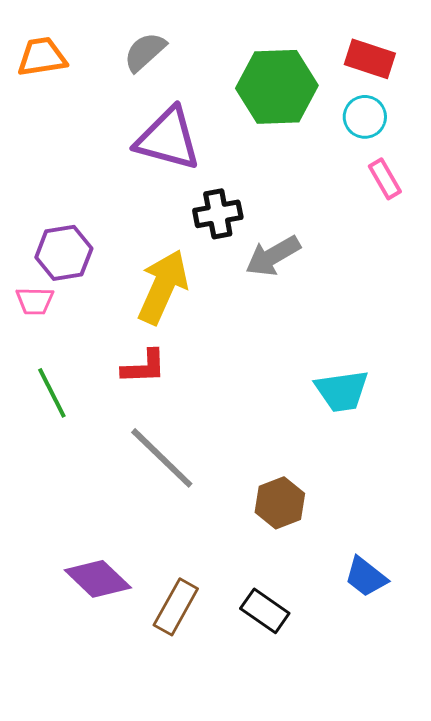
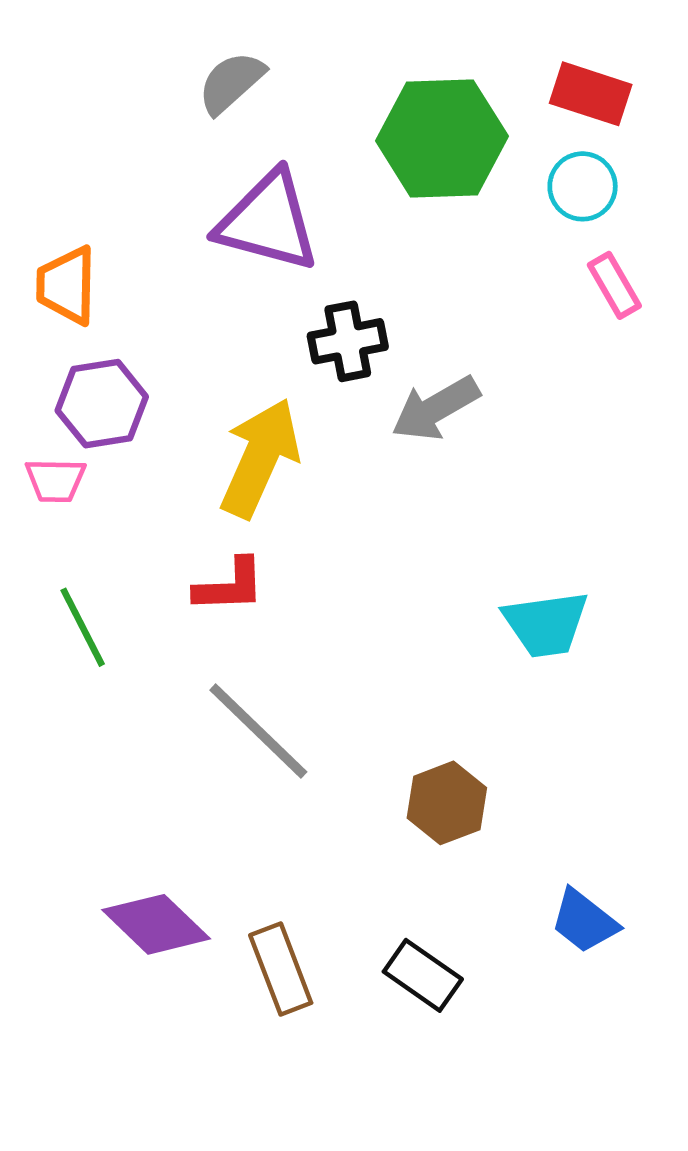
orange trapezoid: (42, 57) -> (67, 285), moved, turned -80
brown rectangle: (176, 607) -> (281, 969), turned -50

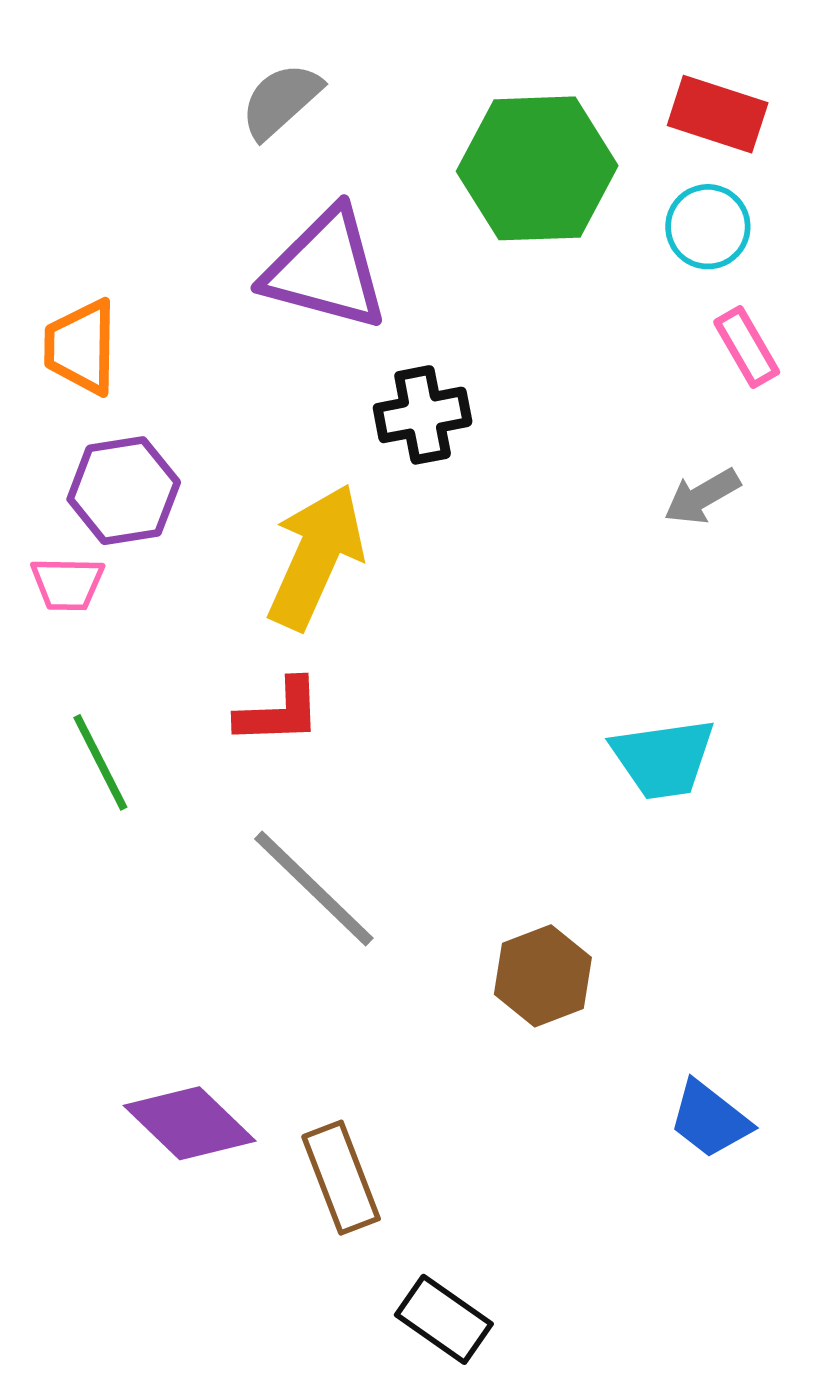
gray arrow: (436, 408) -> (702, 496), moved, size x0.7
black rectangle: (423, 975) -> (444, 1319), moved

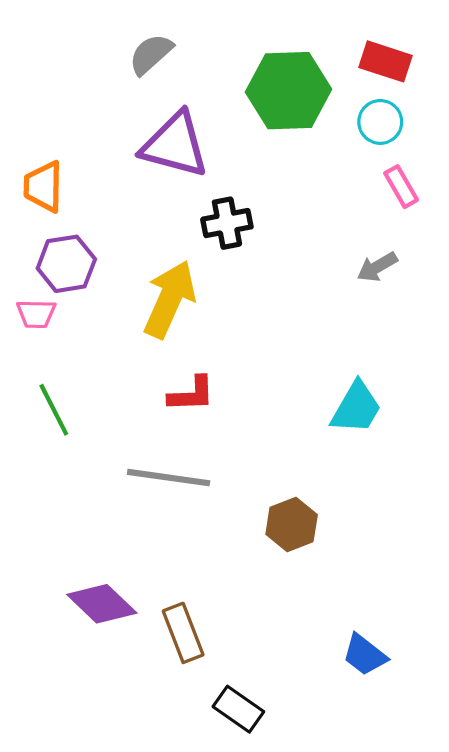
red L-shape: (279, 712) -> (191, 394), moved
cyan trapezoid: (663, 758) -> (356, 408), turned -52
gray line: (314, 888) -> (169, 478), turned -36
blue trapezoid: (710, 1119) -> (365, 655), moved

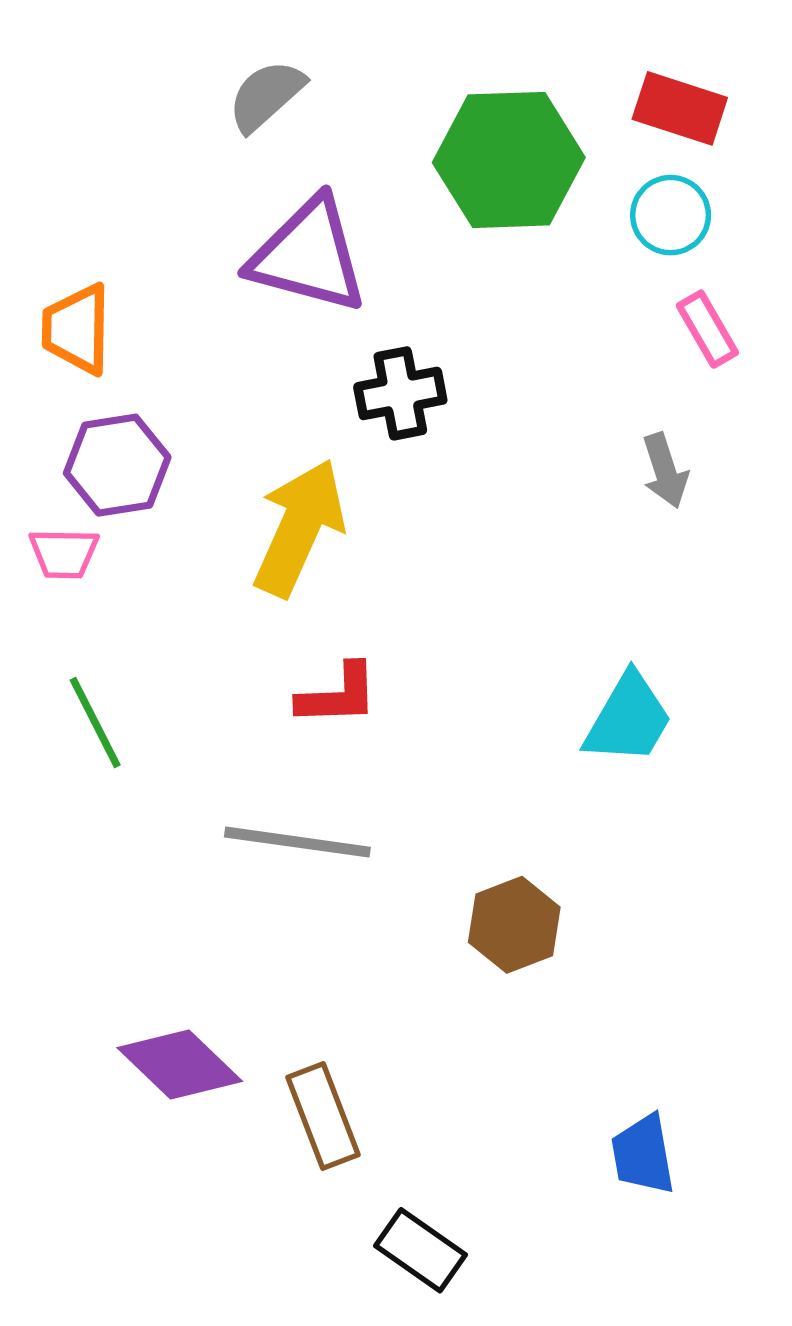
gray arrow: (377, 267) -> (665, 471), turned -78
blue trapezoid: (365, 655) -> (643, 1155), turned 42

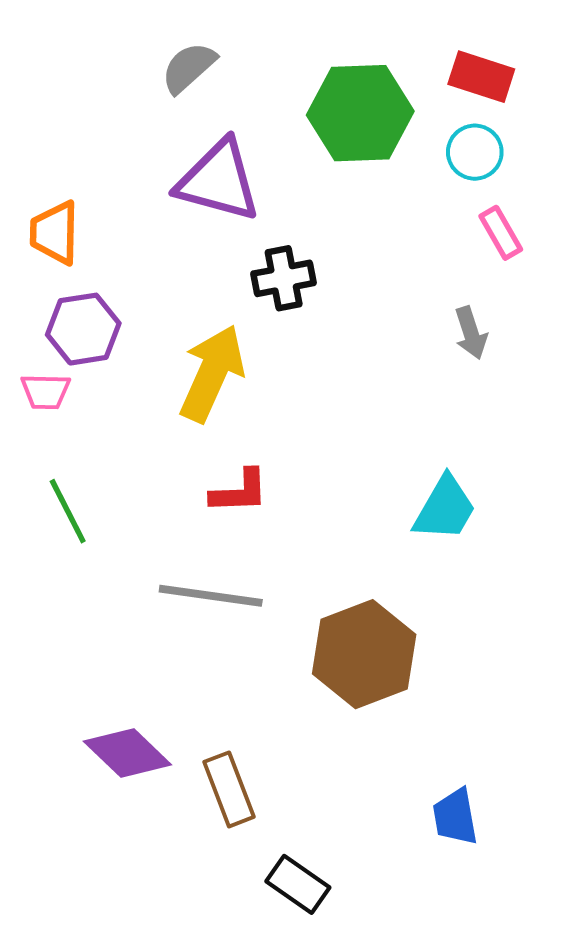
brown hexagon: (514, 925) -> (364, 654), size x1.6

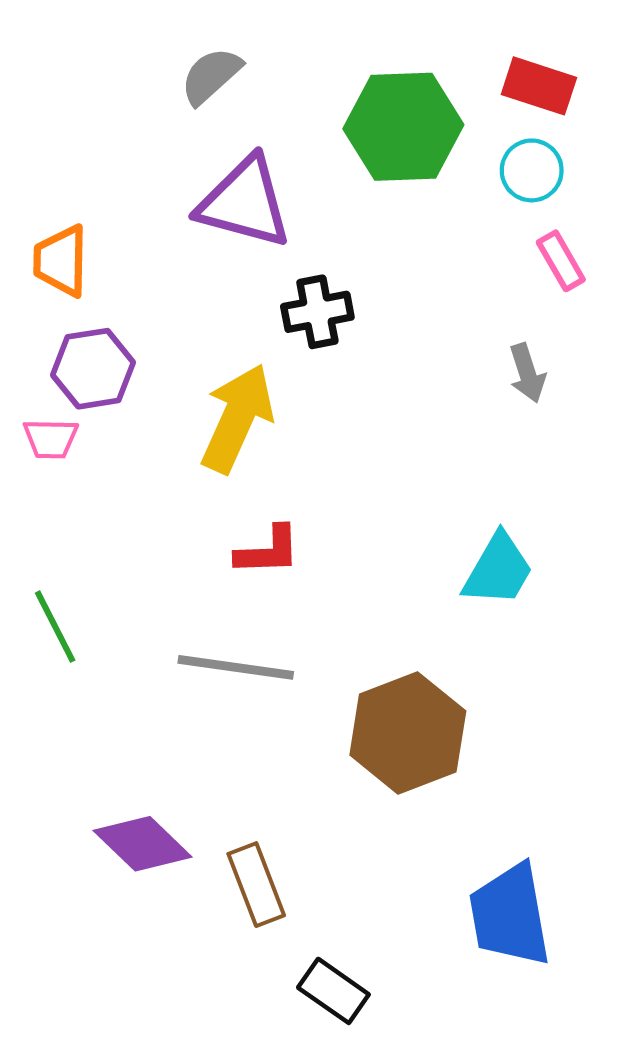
green line: (68, 511) -> (55, 627), moved
blue trapezoid: (455, 817) -> (510, 915), size x1.6

